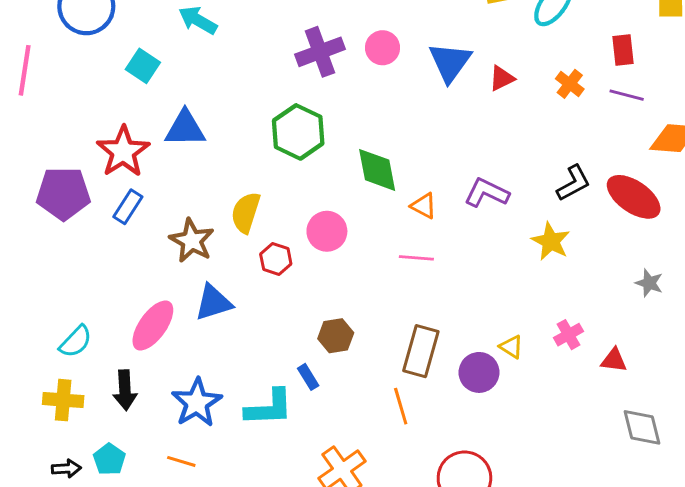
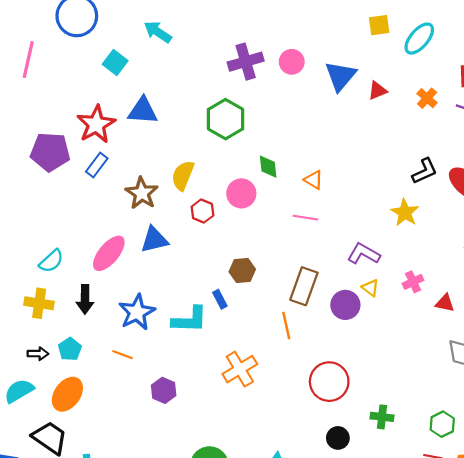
green diamond: (377, 170) -> (268, 167), moved, size x0.7
purple L-shape: (487, 193) -> (364, 254), moved

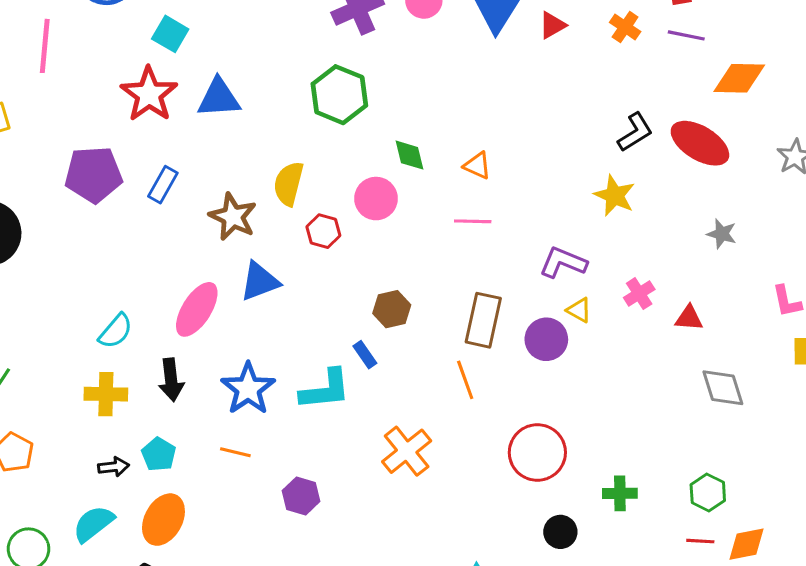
red star: (96, 124) -> (149, 94), moved

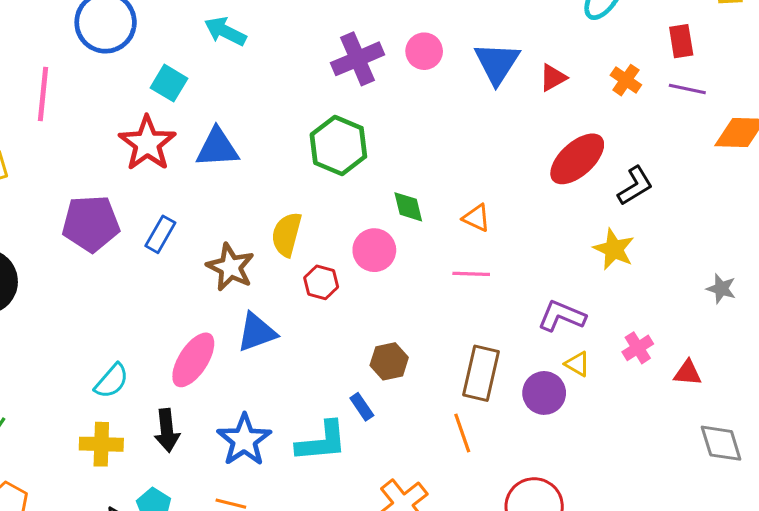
red ellipse: (700, 143) -> (577, 159), moved, turned -74

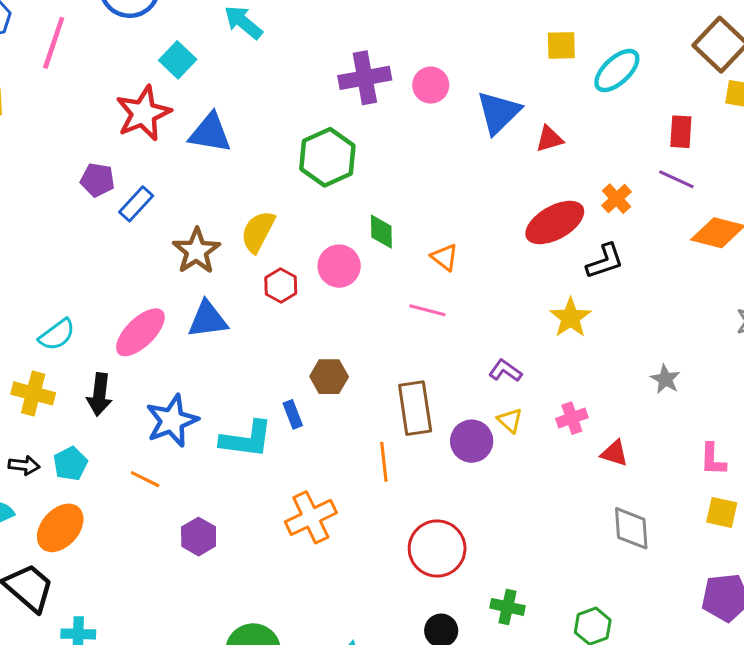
orange cross: (626, 80) -> (617, 199), moved
purple pentagon: (91, 223) -> (98, 180), moved, size x0.6
purple L-shape: (562, 316) -> (505, 371), size x0.7
brown rectangle: (481, 373) -> (415, 408), turned -34

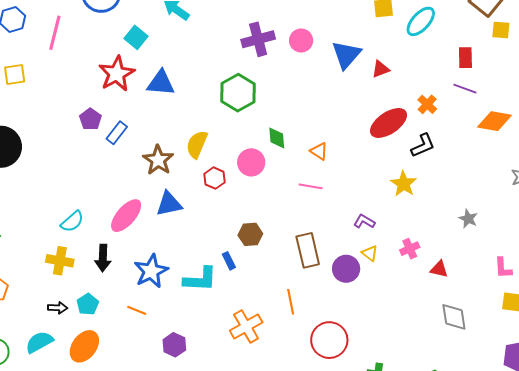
purple pentagon: (98, 180) -> (90, 119), turned 30
orange line: (384, 462) -> (291, 302), moved

